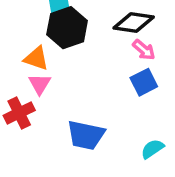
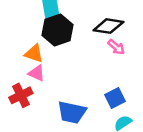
blue square: (144, 82) -> (115, 98), moved
pink triangle: (40, 84) -> (37, 73), turned -36

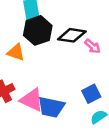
black diamond: (108, 26) -> (72, 35), moved
pink triangle: (37, 73) -> (32, 100), moved, size x1.5

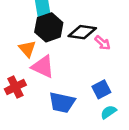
orange triangle: (16, 52) -> (27, 49), turned 30
pink triangle: (32, 100) -> (43, 67), moved

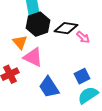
blue trapezoid: (62, 102) -> (49, 87), turned 45
cyan semicircle: (109, 112) -> (88, 95), size x1.5

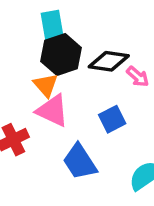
orange triangle: (20, 42) -> (46, 85), moved
blue square: (82, 76) -> (112, 119), moved

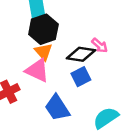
black diamond: (109, 61) -> (81, 54), moved
orange triangle: (46, 85) -> (43, 52), moved

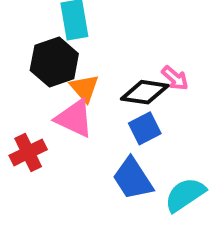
black hexagon: (43, 29) -> (54, 62), moved
blue trapezoid: (57, 108) -> (133, 179), moved

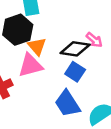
pink triangle: (74, 118) -> (30, 65), turned -40
blue square: (145, 128) -> (75, 72), turned -30

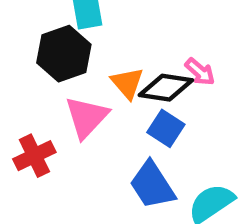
orange triangle: (37, 46) -> (127, 83), moved
pink triangle: (30, 65) -> (87, 117), turned -32

